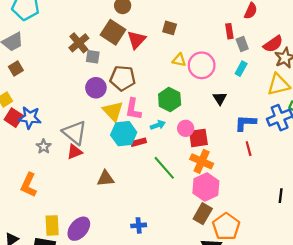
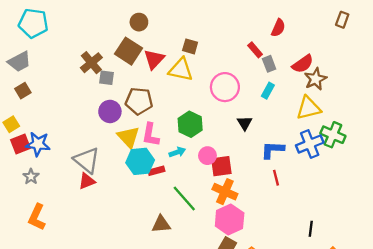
red rectangle: (229, 31) -> (255, 50), turned -32
yellow triangle: (179, 60) -> (181, 70), moved, size x1.6
red square: (14, 118) -> (21, 144), turned 36
gray star: (44, 146) -> (31, 177), moved
brown triangle: (106, 178) -> (161, 224), moved

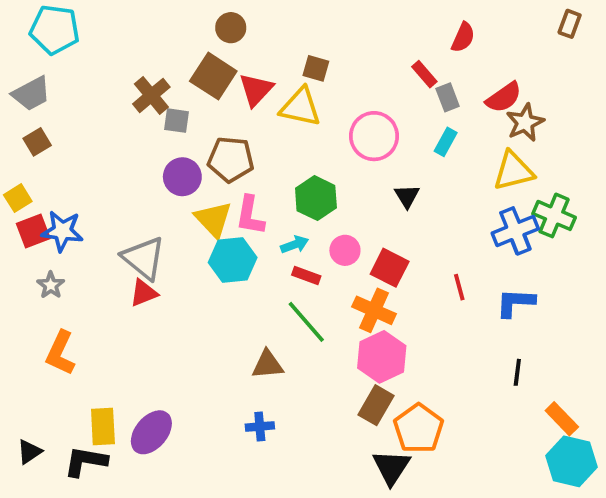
blue L-shape: (273, 150) -> (515, 303), moved
red square: (221, 166) -> (390, 268), moved, turned 35
red rectangle: (156, 171) -> (306, 275), moved, turned 35

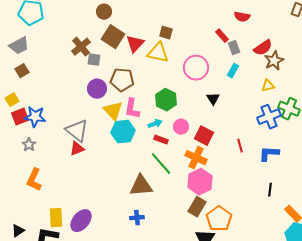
brown circle: (231, 28) -> (104, 12), moved
red semicircle: (463, 37) -> (242, 17), turned 77
yellow triangle: (513, 171) -> (268, 86), size x0.6
brown triangle: (268, 365) -> (141, 186), size x1.4

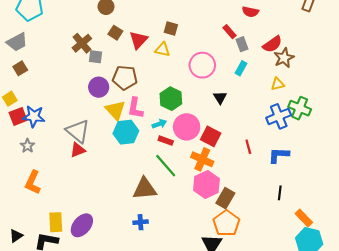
brown square: (113, 37) -> (115, 33), size x0.6
yellow triangle: (158, 53) -> (163, 49), size x0.7
pink circle: (181, 127) -> (187, 127), size x1.6
brown rectangle: (197, 207) -> (225, 198), moved

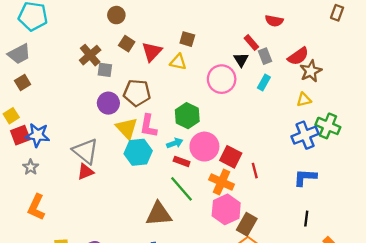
black triangle: (220, 98) -> (241, 60), moved
red line: (248, 147) -> (255, 171), moved

